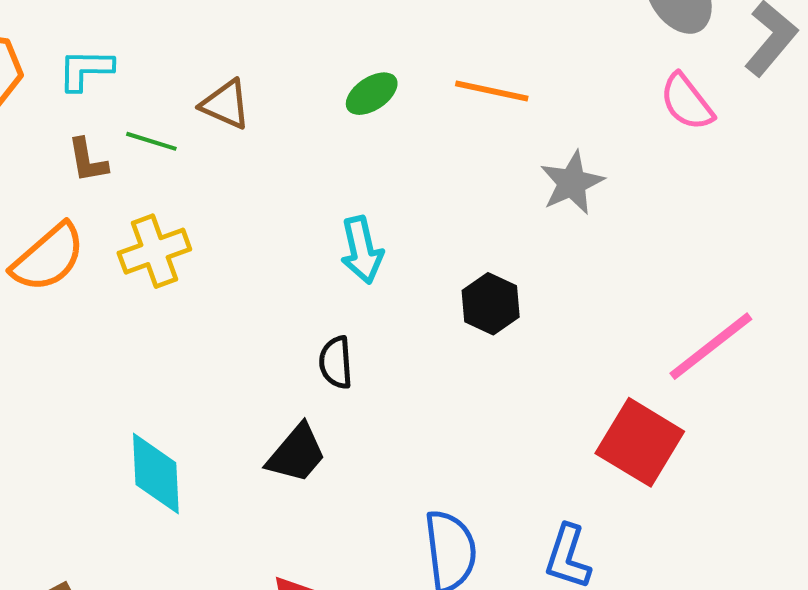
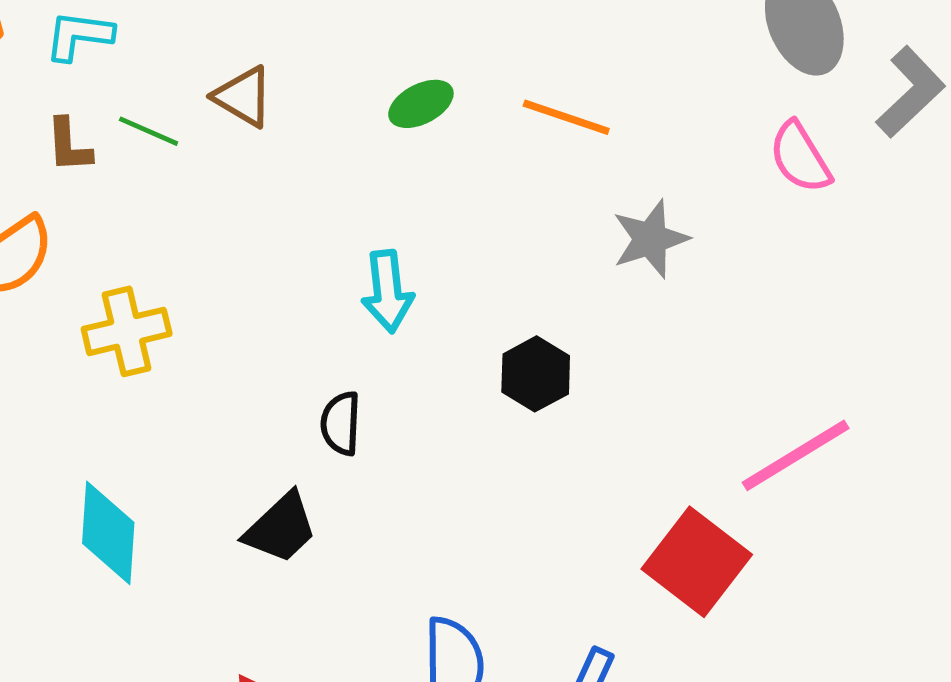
yellow cross: (154, 251) -> (127, 331), moved

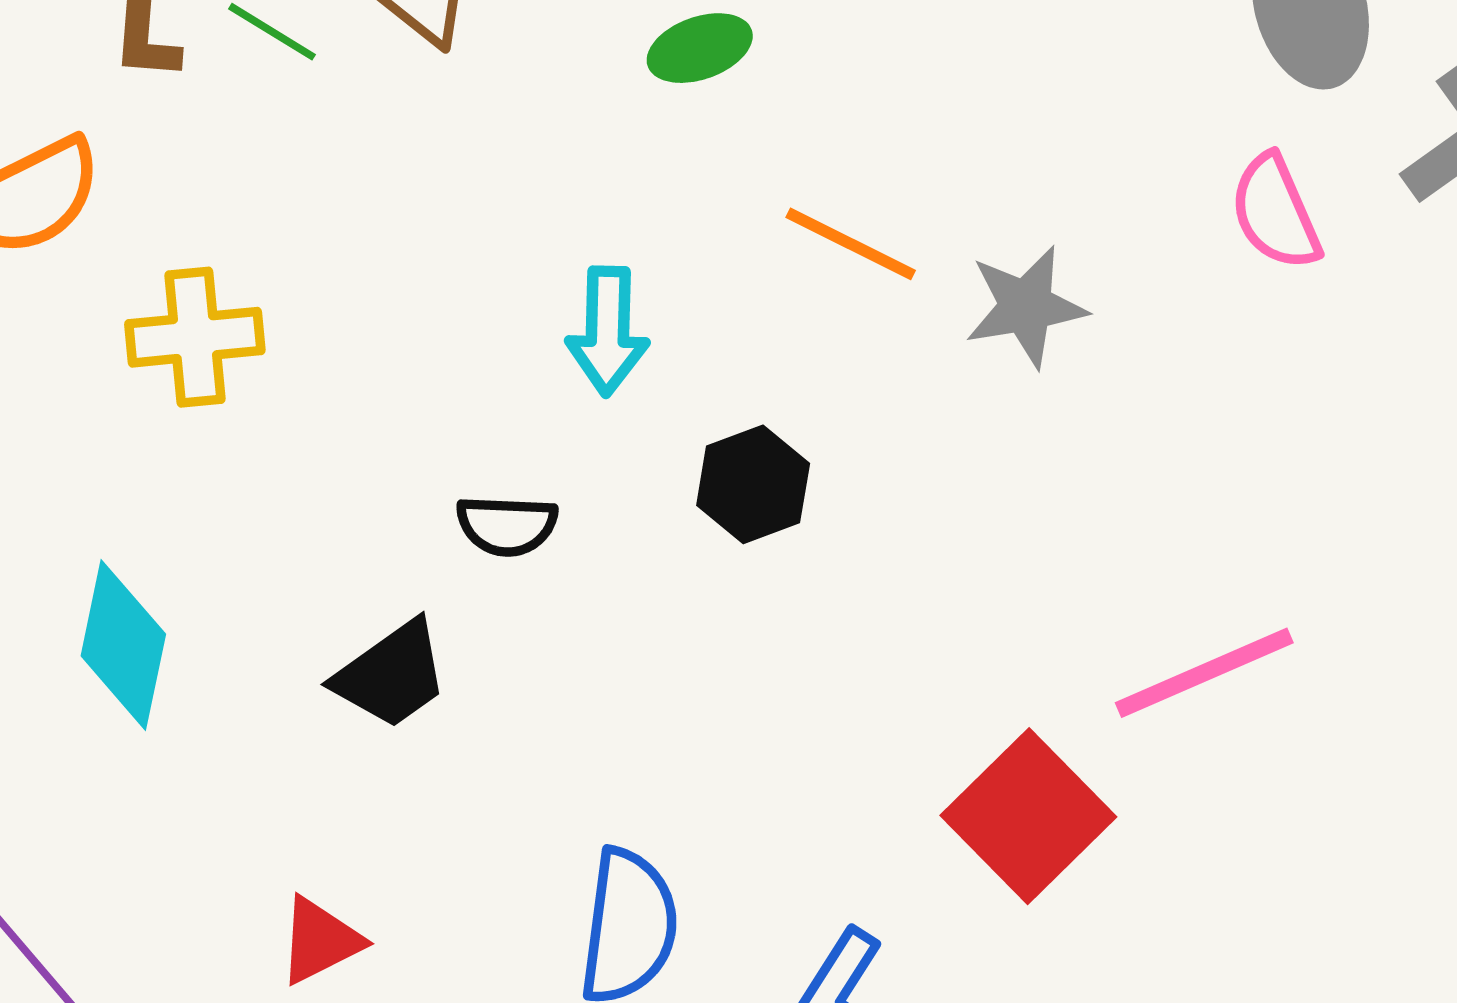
orange line: (566, 117) -> (851, 244), moved
black hexagon: (536, 374) -> (753, 484), moved
black semicircle: (341, 423) -> (507, 526), turned -98

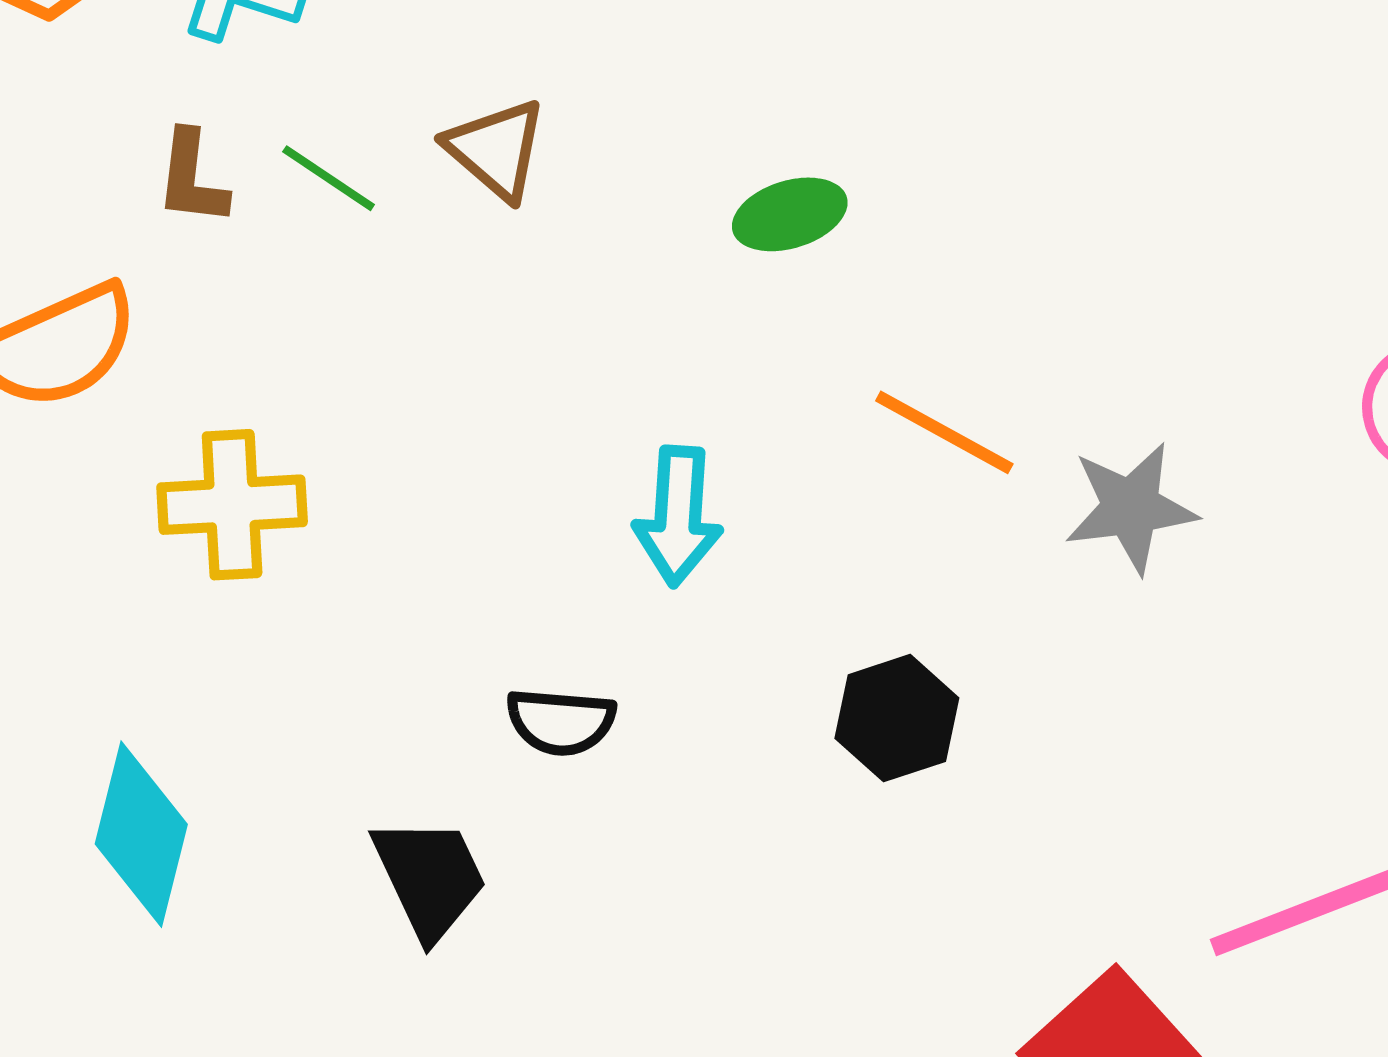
black hexagon: (753, 484) -> (897, 718), moved
black trapezoid: (391, 675) -> (430, 878), turned -82

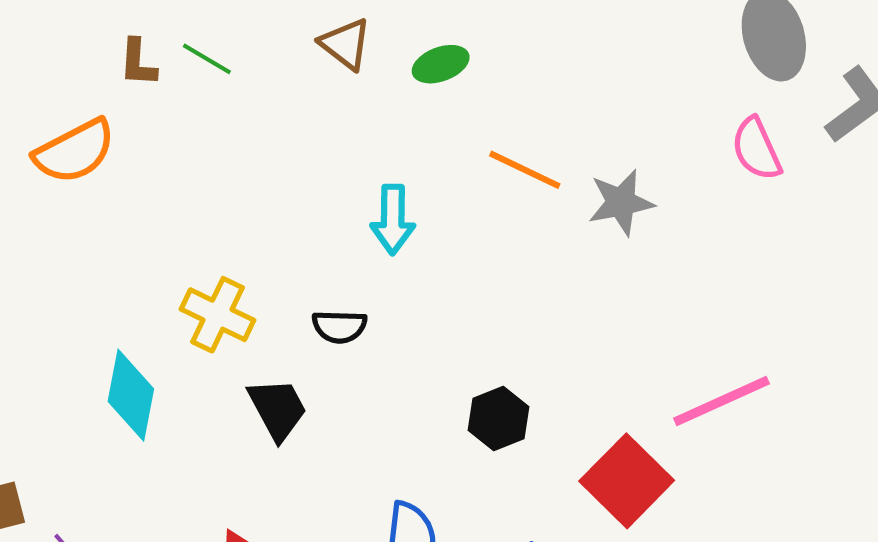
brown triangle: (496, 149) -> (345, 44), moved
yellow cross: (232, 505) -> (218, 315), moved, turned 32
black hexagon: (897, 718) -> (498, 418), moved

